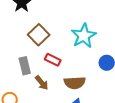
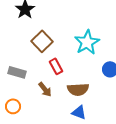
red rectangle: (53, 60) -> (56, 66), turned 35
gray rectangle: (25, 66) -> (17, 72), moved, turned -60

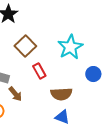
brown arrow: (45, 89) -> (15, 94), moved

